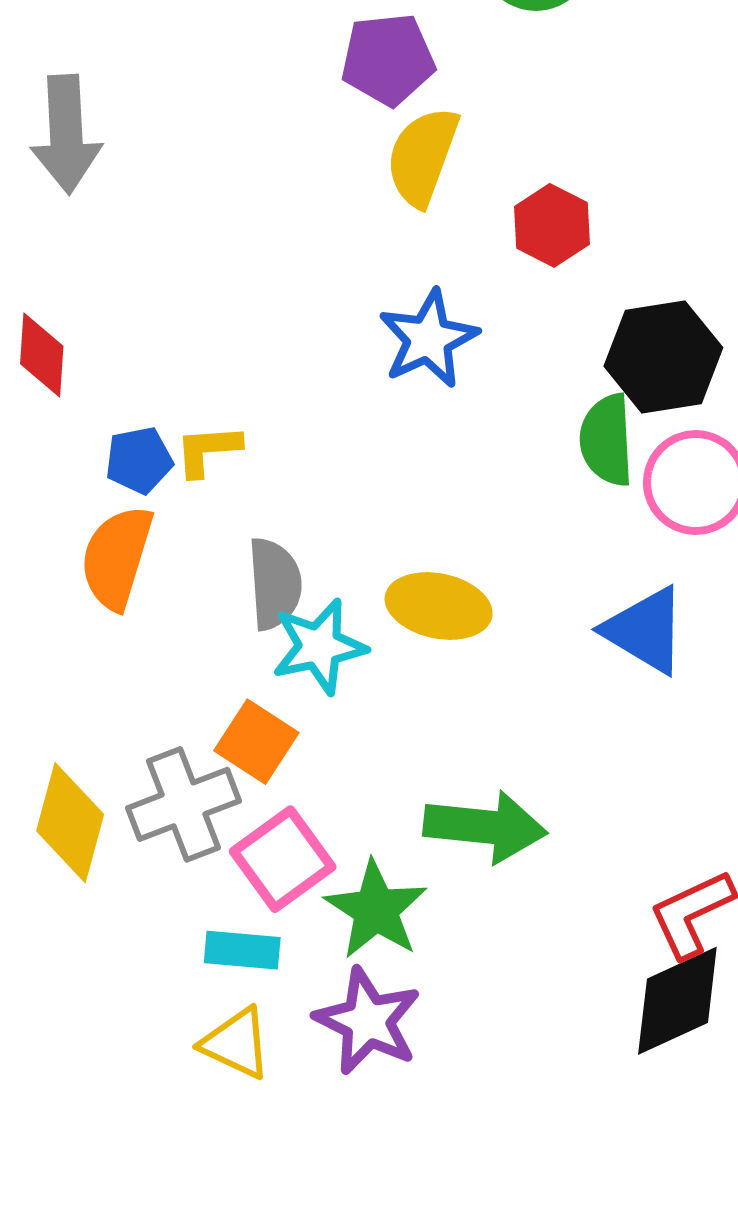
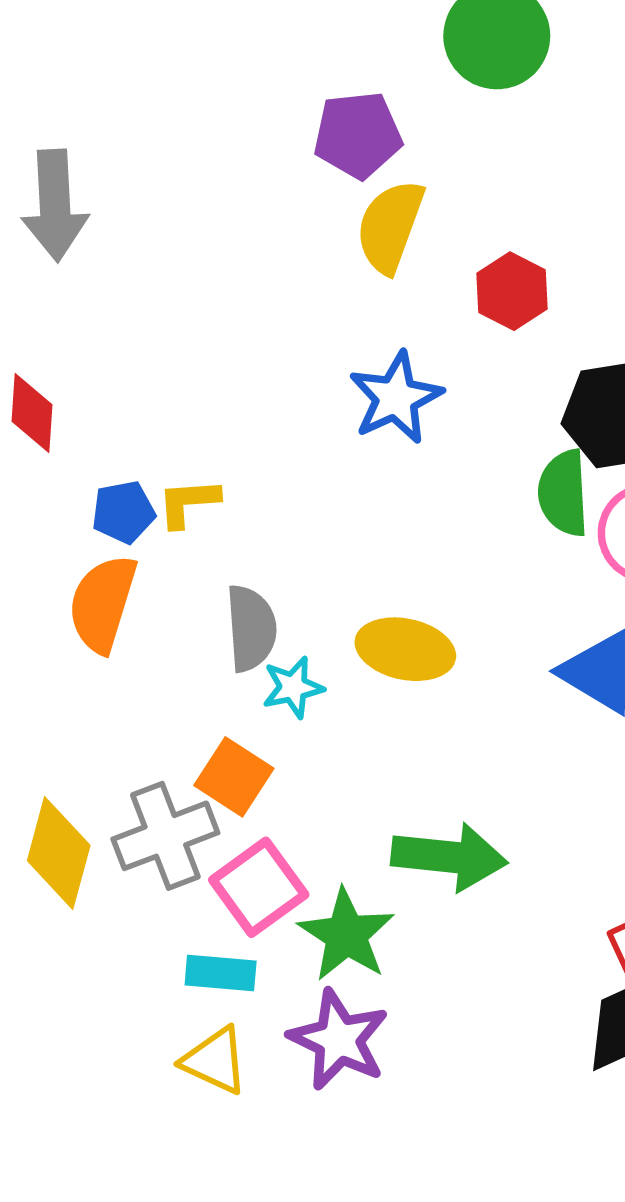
cyan star: (319, 646) -> (293, 687), size x0.7

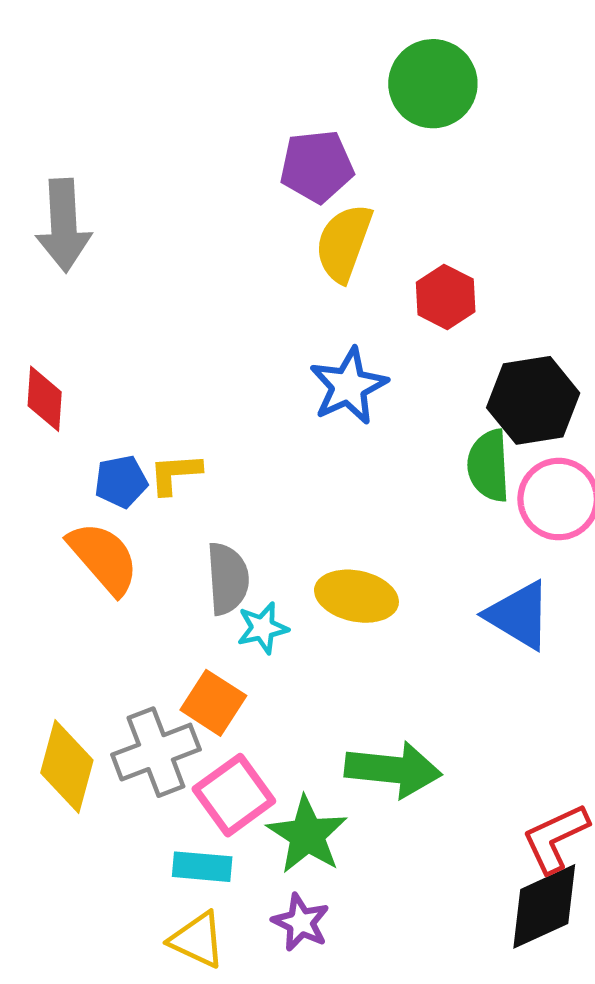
orange semicircle: (103, 603) -> (103, 558), turned 122
purple star: (339, 1040) -> (301, 922), size x0.7

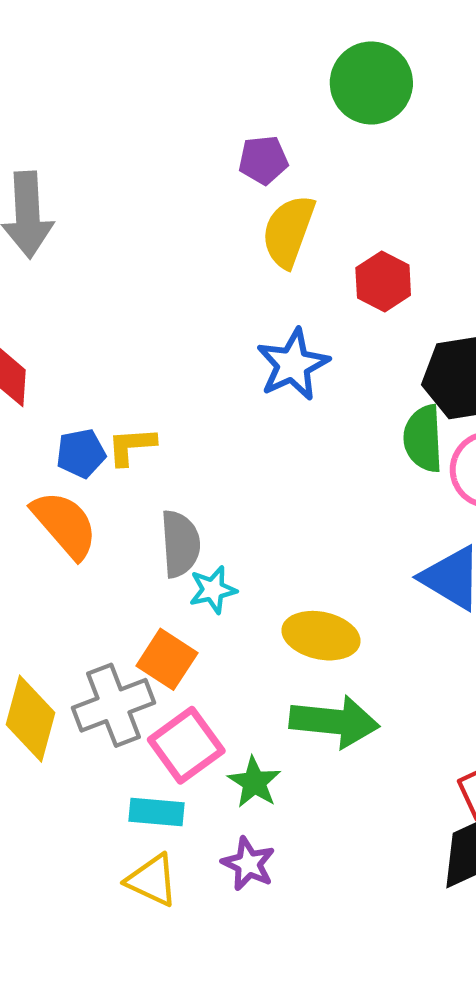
purple pentagon: (317, 166) -> (263, 160), size x0.7
yellow ellipse: (356, 596) -> (321, 636), moved
green star: (307, 835) -> (254, 782), size x0.7

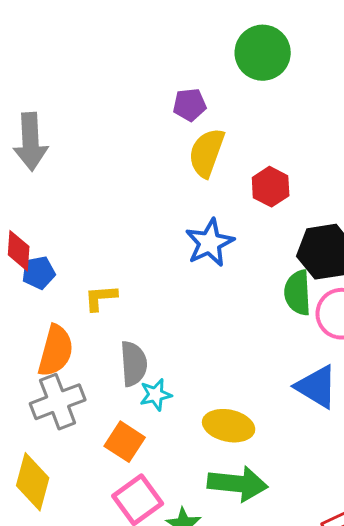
blue pentagon: (81, 453) -> (39, 273), moved
orange semicircle: (65, 525) -> (56, 351), turned 56
gray cross: (114, 705) -> (58, 402), moved

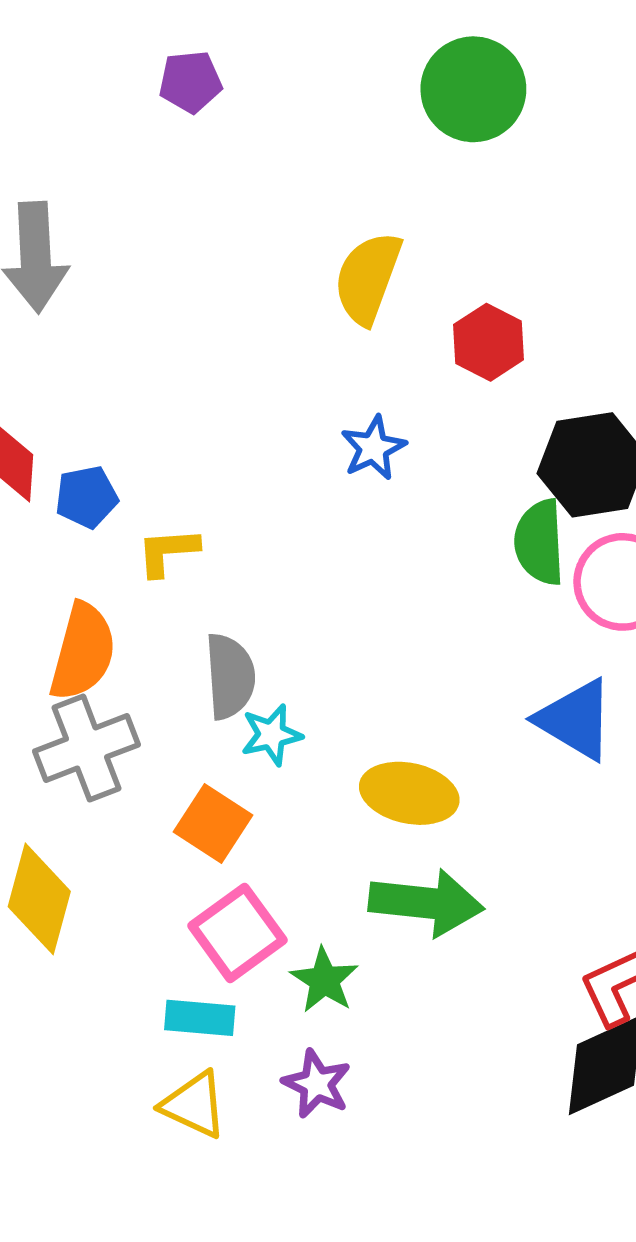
purple pentagon: (190, 105) -> (190, 82), moved
blue star: (210, 243) -> (373, 448), size x0.7
blue pentagon: (39, 273) -> (86, 497), moved

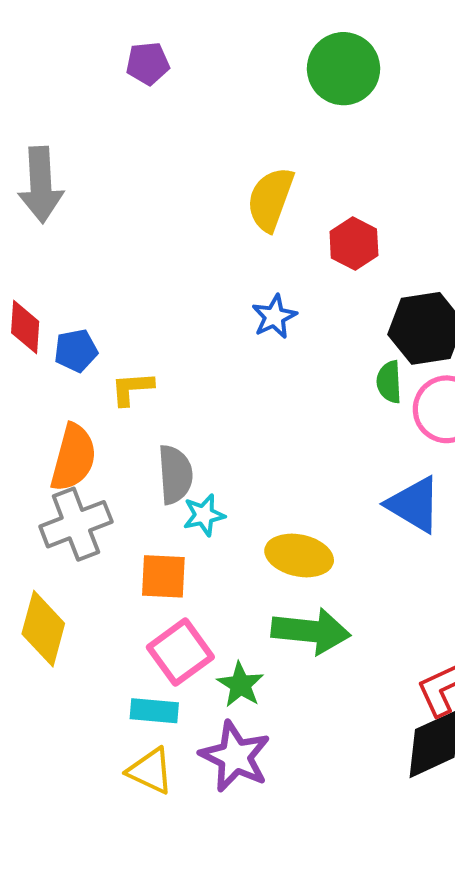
green semicircle: (539, 542) -> (389, 382), size x0.7
orange square: (213, 823) -> (163, 576), turned -30
purple star: (317, 1084) -> (235, 756), size x1.5

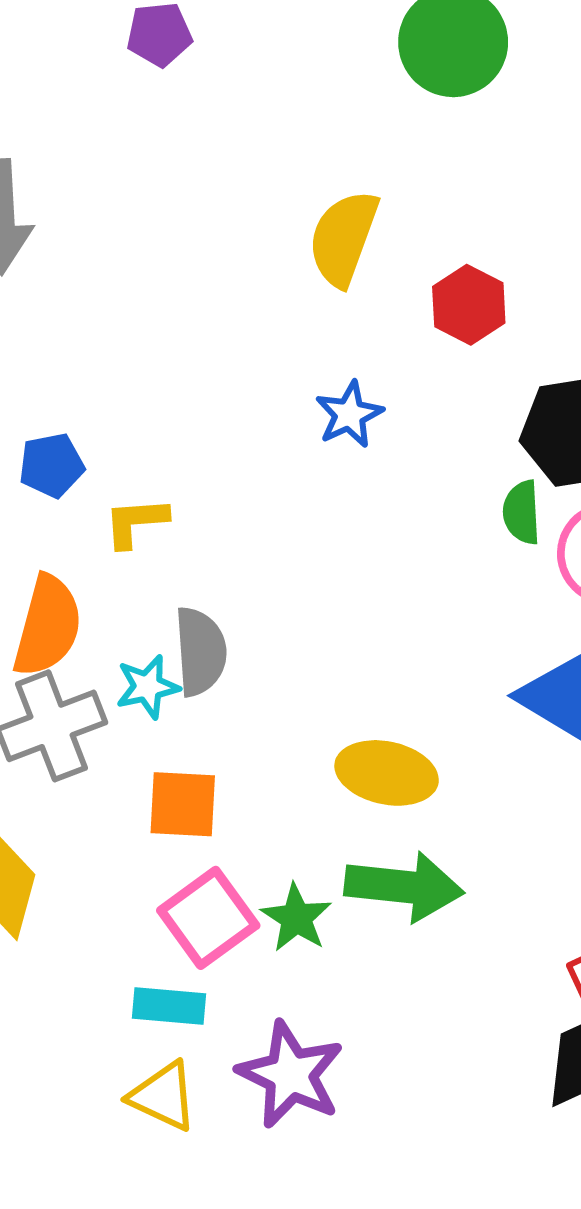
cyan star: (204, 515) -> (148, 687), moved
green star: (240, 685) -> (296, 918), moved

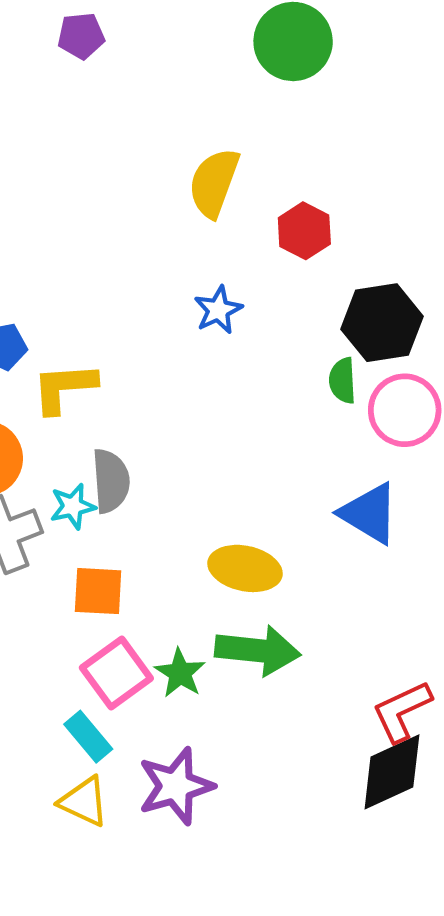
yellow L-shape: (136, 522) -> (64, 388), size x1.4
cyan rectangle: (169, 1006) -> (88, 737), turned 45
purple star: (291, 1075) -> (176, 786), turned 30

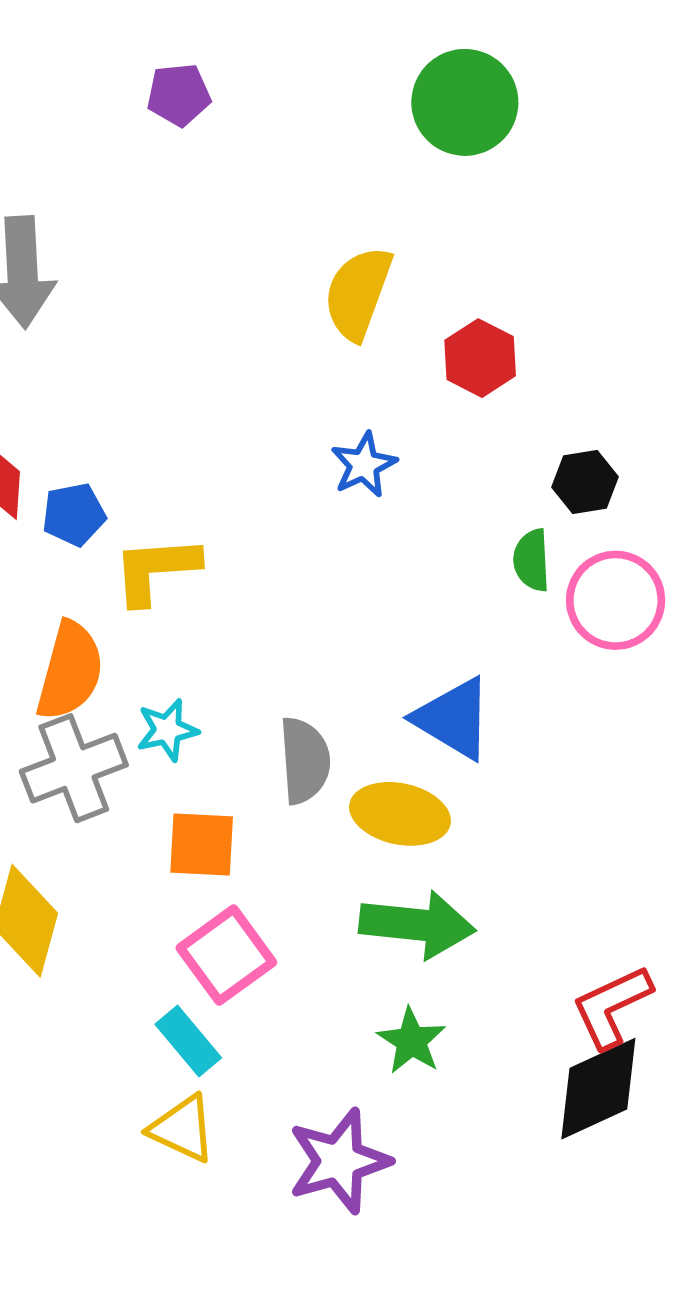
black hexagon: (382, 323) -> (585, 482), size x0.6
gray semicircle: (111, 481) -> (305, 761), moved
blue triangle: (369, 513) -> (453, 719), moved
green star: (180, 673) -> (411, 1041), moved
purple star: (176, 786) -> (339, 1161), moved

